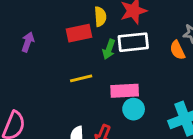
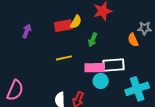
yellow semicircle: (100, 17) -> (76, 22), moved, turned 32
white rectangle: (133, 42) -> (113, 65), moved
green arrow: (109, 49) -> (93, 40), moved

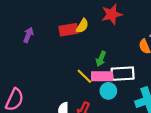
green arrow: (93, 40) -> (101, 59), moved
yellow line: (64, 58) -> (84, 76), moved, turned 56

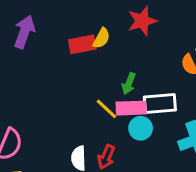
purple arrow: (28, 35) -> (24, 32), moved, size x1.5

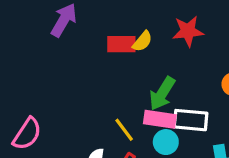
green arrow: (129, 84) -> (162, 94), size x1.5
yellow line: (106, 109) -> (124, 130), moved

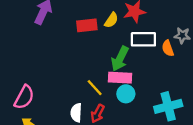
yellow semicircle: (142, 41) -> (111, 20), moved
white rectangle: (191, 120) -> (143, 39), moved

